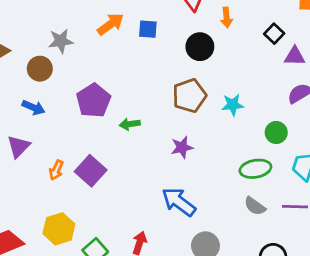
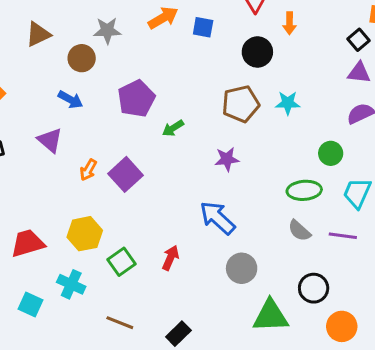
black square: (274, 34) -> (359, 40), moved
cyan star: (233, 105) -> (288, 103), moved
green arrow: (130, 124) -> (173, 128), turned -30
purple triangle: (18, 146) -> (50, 140), turned -40

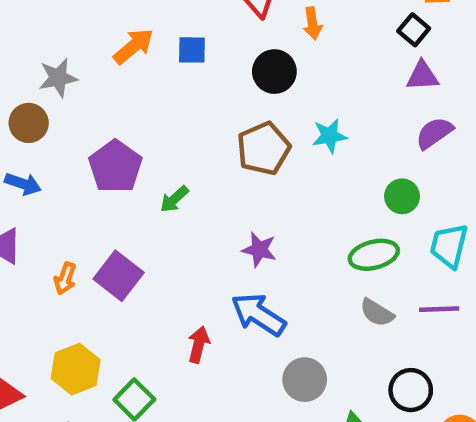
purple star: (227, 159) -> (259, 250), moved, turned 30
red arrow: (170, 258) -> (199, 344), moved

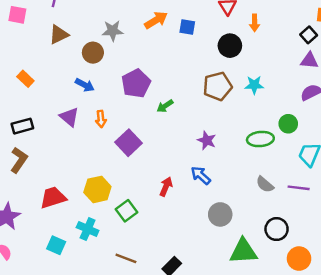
green ellipse: (374, 255) -> (260, 139), moved
orange arrow: (65, 278) -> (101, 119), moved, turned -35
blue arrow: (258, 314) -> (201, 175), size x0.7

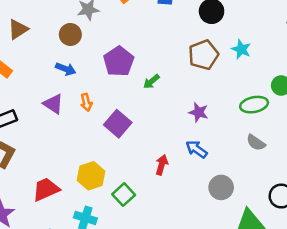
brown triangle: (59, 35) -> (18, 29), moved
cyan star: (254, 85) -> (241, 49), turned 30
gray semicircle: (265, 184) -> (256, 143), moved

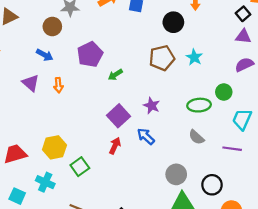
purple square: (118, 124) -> (118, 116), moved
gray circle: (221, 187) -> (176, 174), moved

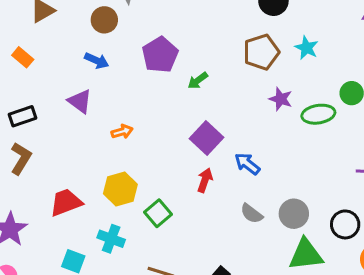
orange arrow: (58, 85) -> (122, 132), moved, turned -96
purple star: (152, 106) -> (281, 99), moved
gray semicircle: (196, 137) -> (252, 214), moved

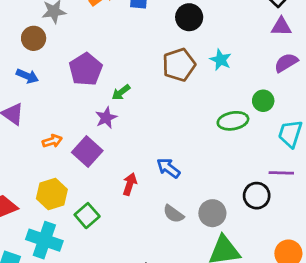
purple star: (281, 99) -> (106, 118), moved, turned 30
purple square: (207, 138) -> (87, 151), moved
black circle: (345, 224) -> (257, 196), moved
cyan cross: (111, 239) -> (44, 240), size x1.4

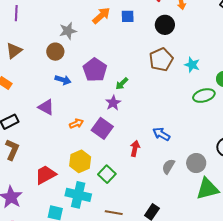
cyan star: (221, 60) -> (192, 65), moved
blue arrow: (27, 76) -> (63, 80), moved
gray semicircle: (173, 214) -> (168, 166), turned 91

